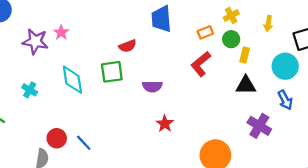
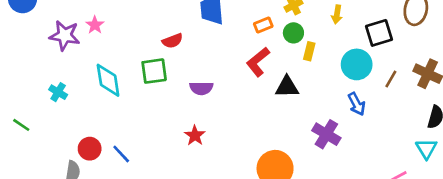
black triangle: (246, 85) -> (287, 87), moved
red star: (165, 124) -> (195, 135), moved

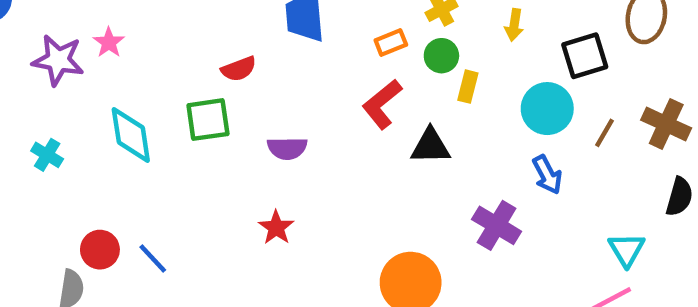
cyan triangle: (426, 149) -> (627, 250), moved

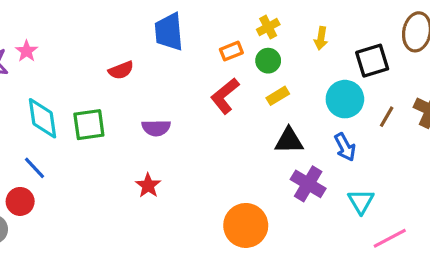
yellow rectangle: (468, 87) -> (278, 96), moved, turned 45
green square: (208, 120) -> (89, 125), moved
black triangle: (430, 146) -> (289, 141), moved
cyan triangle: (627, 250) -> (361, 201), moved
blue line: (153, 258) -> (35, 168), moved

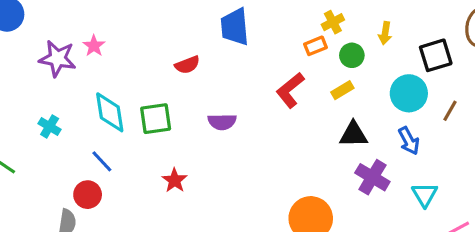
orange rectangle: (231, 51) -> (315, 46), moved
green circle: (268, 61) -> (352, 55), moved
red star: (148, 185) -> (175, 180), moved

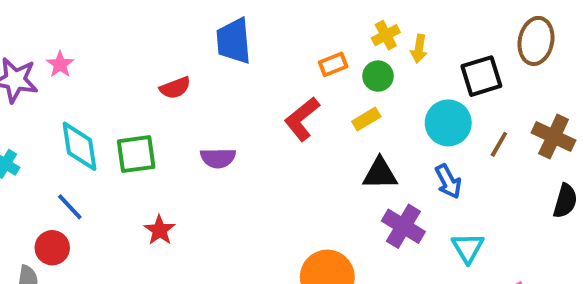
yellow cross: (333, 22) -> (386, 35), moved

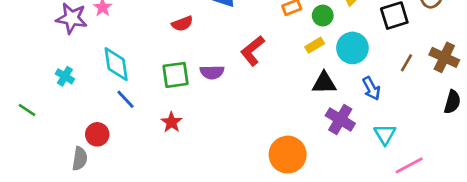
red L-shape: (302, 119) -> (253, 51), moved
cyan circle: (448, 123) -> (352, 48), moved
green square: (136, 154) -> (176, 75), moved
blue line: (70, 207) -> (126, 99), moved

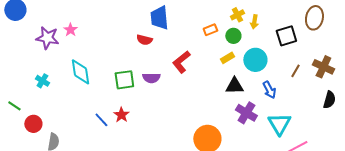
red semicircle: (182, 24) -> (144, 40), moved, turned 35
blue line: (126, 99) -> (101, 120), moved
red circle: (97, 134) -> (33, 124), moved
cyan triangle: (385, 134) -> (279, 124), size x1.4

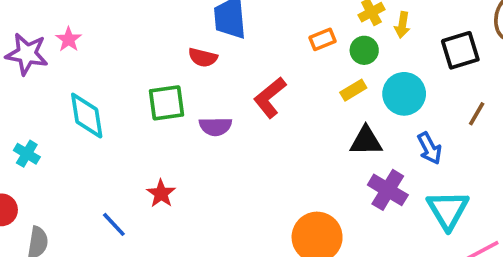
green square: (124, 80) -> (167, 103), moved
cyan cross: (42, 81) -> (27, 154), moved
blue line: (101, 120) -> (114, 224), moved

